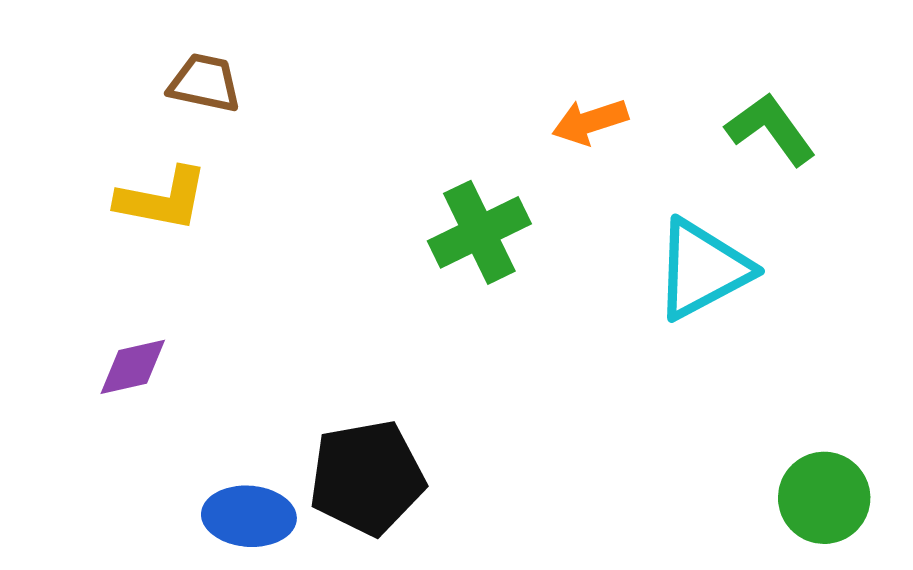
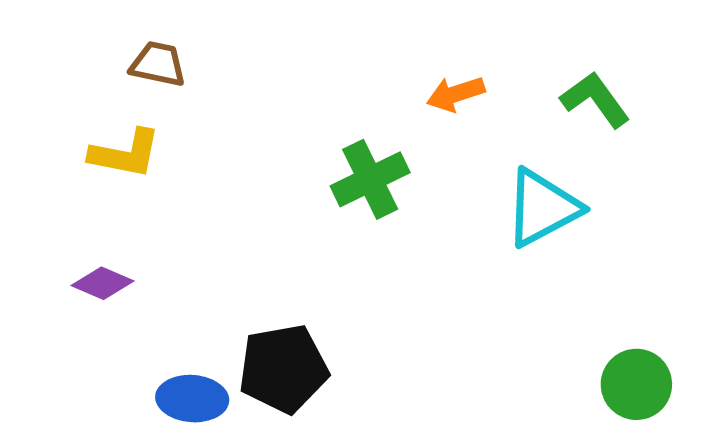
purple diamond: (133, 367) -> (102, 283), turned 36

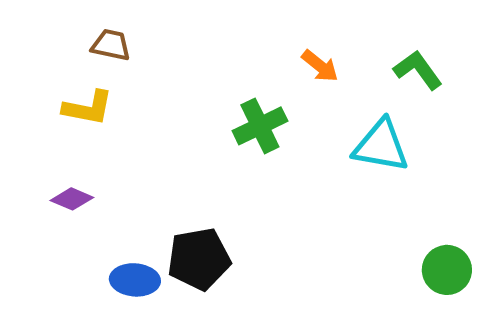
orange arrow: (456, 94) -> (320, 66), turned -123
cyan triangle: (542, 208) -> (381, 146), turned 38

